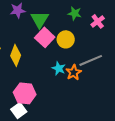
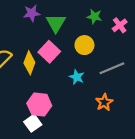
pink square: (45, 37) -> (49, 52), moved
orange star: (74, 72) -> (104, 102), moved

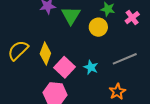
yellow circle: (84, 45) -> (98, 27), moved
pink square: (49, 52) -> (64, 67), moved

